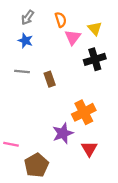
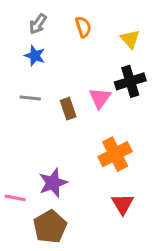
pink triangle: (73, 37) -> (100, 98), moved
purple star: (63, 133) -> (53, 183), moved

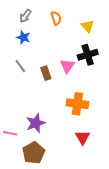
gray line: (30, 98) -> (20, 66), turned 48
orange cross: (115, 154) -> (77, 104), turned 35

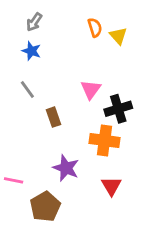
orange semicircle: (56, 18) -> (95, 27), moved
black cross: (88, 55) -> (118, 109), moved
brown rectangle: (46, 73) -> (53, 117), moved
purple star: (36, 123) -> (66, 168), moved, turned -30

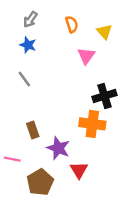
orange semicircle: (95, 27) -> (72, 24), moved
pink triangle: (91, 89) -> (86, 56), moved
brown rectangle: (53, 117) -> (33, 130), moved
red triangle: (111, 186) -> (79, 170), moved

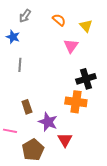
orange semicircle: (72, 24) -> (59, 20), turned -32
blue star: (28, 45) -> (13, 37), moved
gray line: (24, 79) -> (20, 65), turned 40

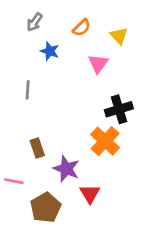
orange semicircle: (59, 20) -> (82, 28), turned 96
blue star: (13, 37) -> (50, 51), moved
orange cross: (76, 102) -> (105, 141), turned 35

